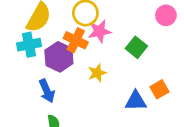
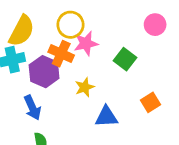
blue triangle: (136, 101) -> (106, 117), moved

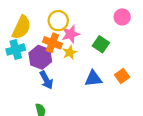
yellow star: (85, 87) -> (70, 52), moved
blue arrow: (32, 108) -> (46, 80), moved
blue triangle: (106, 117) -> (93, 78), moved

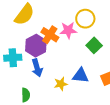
yellow circle: (58, 21) -> (85, 19), moved
cyan cross: (16, 50) -> (13, 58), moved
yellow star: (70, 52) -> (61, 84), moved

